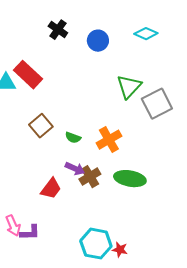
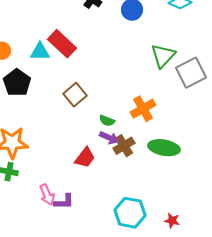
green semicircle: (73, 138) -> (107, 121), moved
red star: (120, 250) -> (172, 221), moved

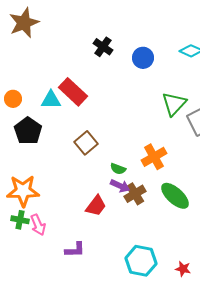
green ellipse: (164, 148) -> (175, 196), turned 32
pink arrow: (47, 195) -> (38, 225), moved

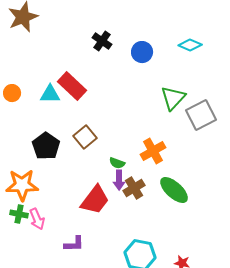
black pentagon: (28, 131) -> (46, 146), moved
purple arrow: (120, 186) -> (119, 180), turned 66
red trapezoid: (96, 206) -> (95, 200), size x1.4

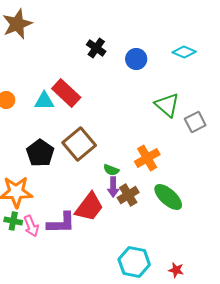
green triangle: (173, 98) -> (167, 105), turned -32
gray square: (201, 115) -> (195, 122), size x0.7
brown square: (85, 137) -> (79, 144), size x1.4
purple L-shape: (74, 244) -> (61, 223), moved, size x1.4

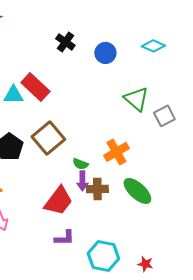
brown cross: (128, 195) -> (97, 189), turned 30
purple L-shape: (61, 223) -> (64, 238), moved, size x0.7

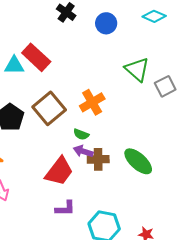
orange cross: (116, 152) -> (92, 102), moved
purple arrow: (82, 181) -> (83, 151), turned 108

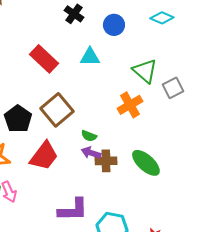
cyan triangle: (14, 65) -> (90, 57), moved
orange cross: (92, 102) -> (130, 105), moved
red trapezoid: (59, 171) -> (44, 156), moved
purple L-shape: (65, 208) -> (73, 210), size x1.5

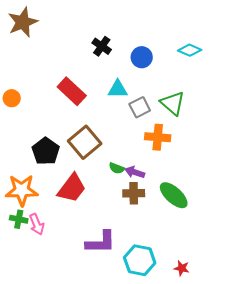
gray square: (173, 88) -> (140, 107), moved
orange cross: (130, 105) -> (158, 137), turned 35
purple arrow: (91, 153) -> (135, 172), moved

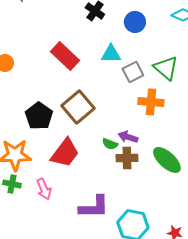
green semicircle: (117, 168) -> (110, 144), moved
pink arrow: (37, 224) -> (44, 189), moved

